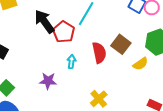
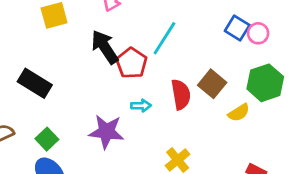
cyan arrow: (71, 62) -> (141, 106), turned 80
purple star: (48, 81) -> (106, 132), size x1.4

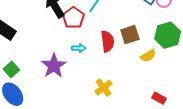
brown square: (212, 84) -> (130, 35), turned 30
purple star: (106, 132) -> (54, 66), turned 30

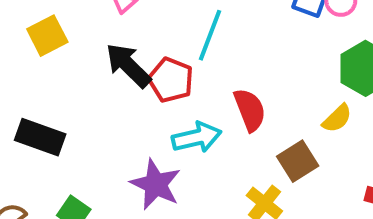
brown square: (130, 35) -> (298, 161), moved
cyan arrow: (79, 48) -> (197, 137), size x1.6

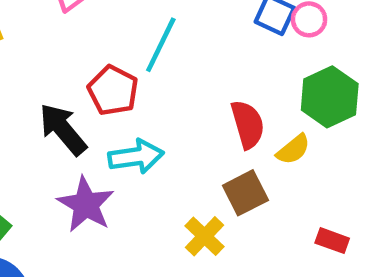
black arrow: (128, 65) -> (63, 129), moved
red semicircle: (250, 110) -> (248, 124), moved

